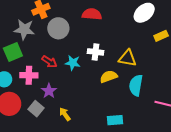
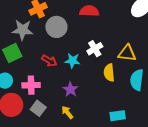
white cross: (96, 52) -> (95, 49), turned -35
pink cross: (29, 75) -> (31, 85), moved
yellow semicircle: (109, 77) -> (109, 73), turned -72
purple star: (49, 91) -> (70, 89), moved

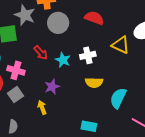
yellow triangle: (127, 53) -> (121, 45), moved
yellow semicircle: (109, 73) -> (94, 83), turned -102

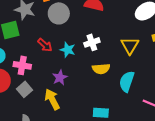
yellow triangle: (121, 45) -> (130, 46), moved, turned 42
yellow arrow: (42, 107) -> (52, 99), size x1.5

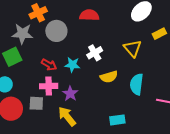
pink cross: (22, 65) -> (49, 86), moved
gray square: (24, 89) -> (36, 103), moved, turned -35

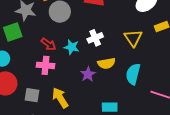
purple star: (70, 94) -> (88, 74), moved
gray square: (36, 103) -> (32, 95), moved

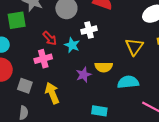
white cross: (95, 38) -> (89, 30), moved
pink cross: (45, 65) -> (43, 59), turned -30
cyan semicircle: (133, 74) -> (128, 82), turned 60

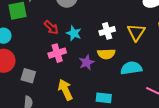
white cross: (89, 30) -> (107, 31), moved
pink cross: (43, 59) -> (57, 53), moved
yellow arrow: (52, 93) -> (65, 90), moved

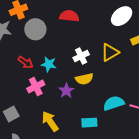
yellow triangle: (136, 32) -> (110, 52), turned 36
cyan semicircle: (131, 68) -> (114, 103), moved
gray square: (28, 76) -> (11, 114), turned -35

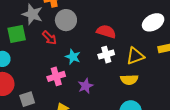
red semicircle: (69, 16) -> (106, 31), moved
red arrow: (25, 62) -> (49, 38), moved
yellow semicircle: (84, 79) -> (129, 80), moved

